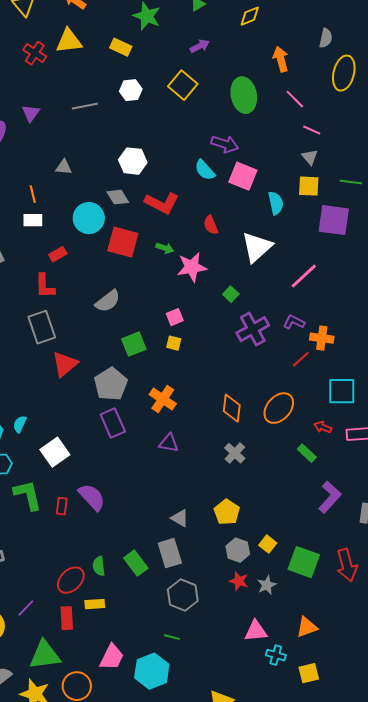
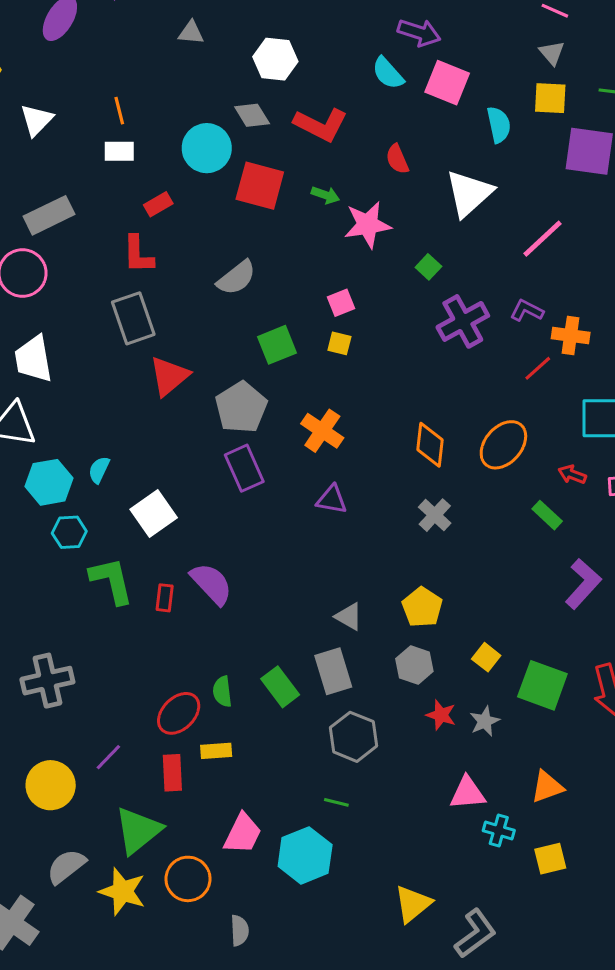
gray triangle: (64, 167) -> (191, 33), moved
gray hexagon: (238, 550) -> (414, 665), moved
green triangle: (45, 655) -> (138, 830), turned -32

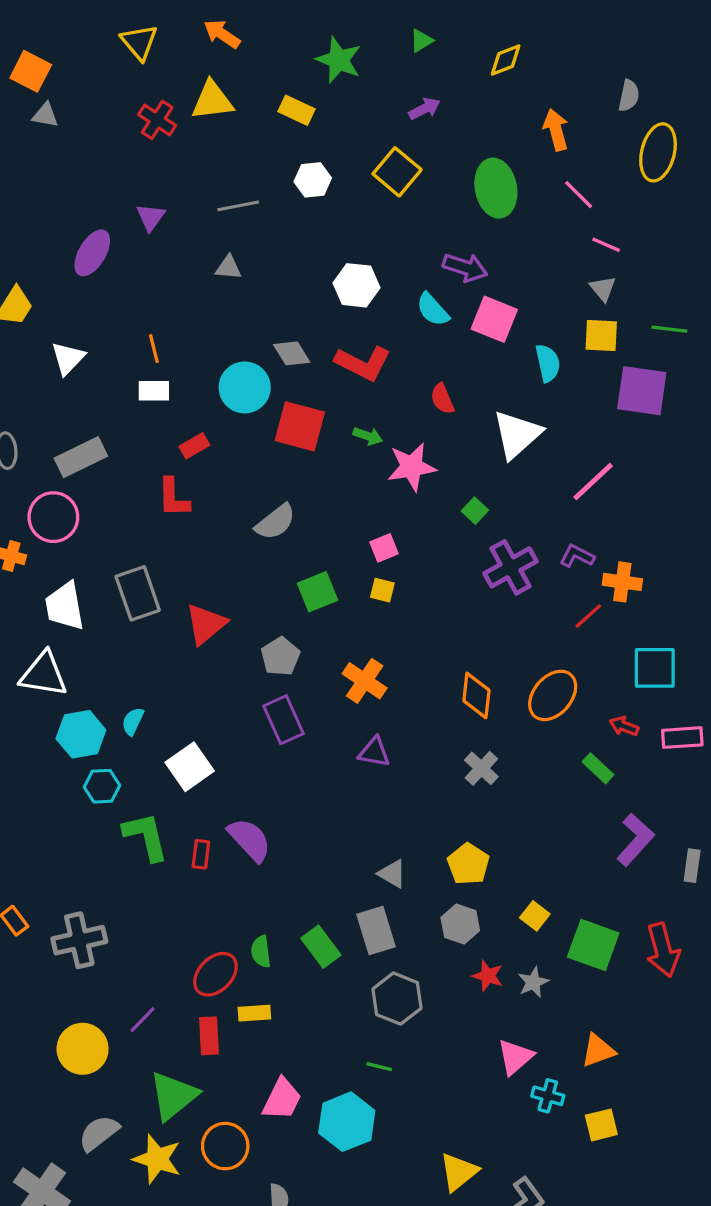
white hexagon: (275, 59) -> (357, 285), moved
gray rectangle: (133, 318) -> (138, 593), moved
gray pentagon: (241, 407) -> (280, 657), size x0.7
pink triangle: (468, 793) -> (515, 1057), turned -36

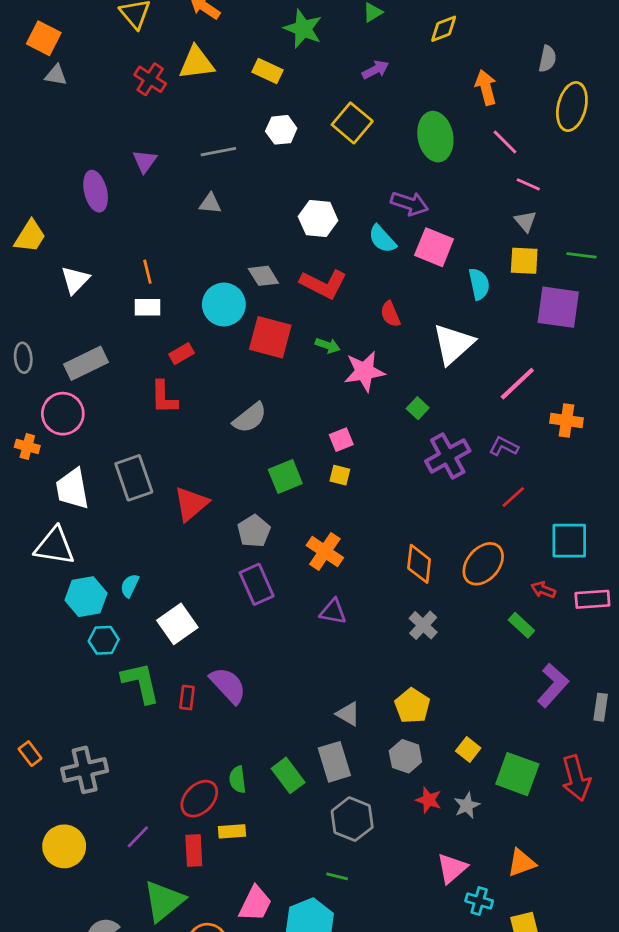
purple ellipse: (92, 253) -> (96, 191), turned -45
orange cross: (622, 582) -> (566, 421), moved
yellow circle: (83, 1049) -> (64, 846), moved

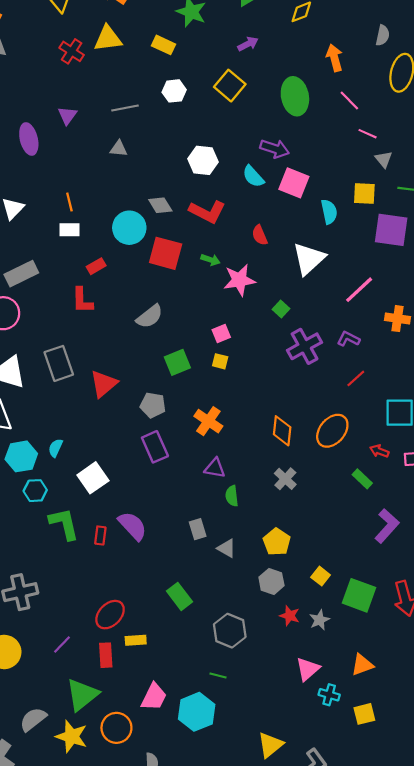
gray triangle: (526, 221) -> (384, 159), moved
gray pentagon: (254, 531) -> (153, 405), turned -30
gray rectangle: (334, 762) -> (198, 529), moved, size x0.7
green semicircle: (238, 779) -> (232, 496), moved

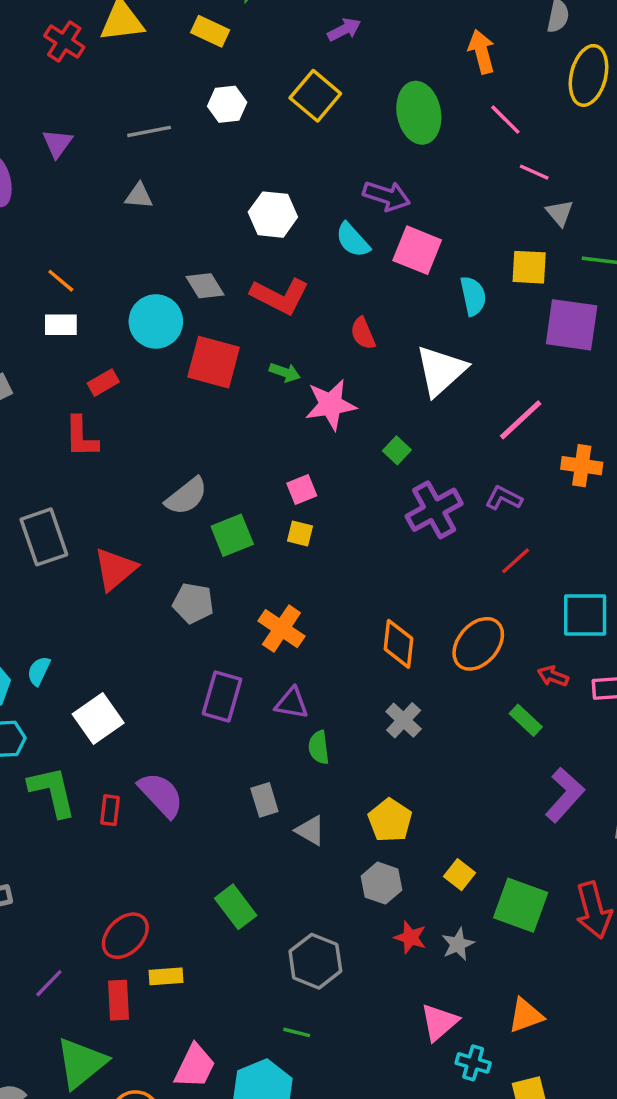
orange line: (69, 202) -> (61, 281), turned -36
gray semicircle: (150, 316) -> (186, 496), moved
purple rectangle: (155, 447) -> (222, 696), moved, turned 40

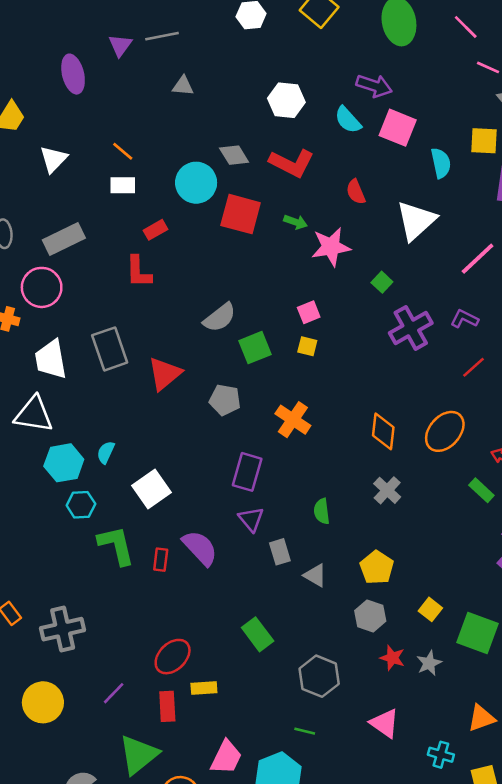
gray line: (149, 131) -> (162, 36), moved
purple triangle: (292, 703) -> (251, 519), moved, turned 40
pink triangle: (439, 1022) -> (385, 723), moved, turned -44

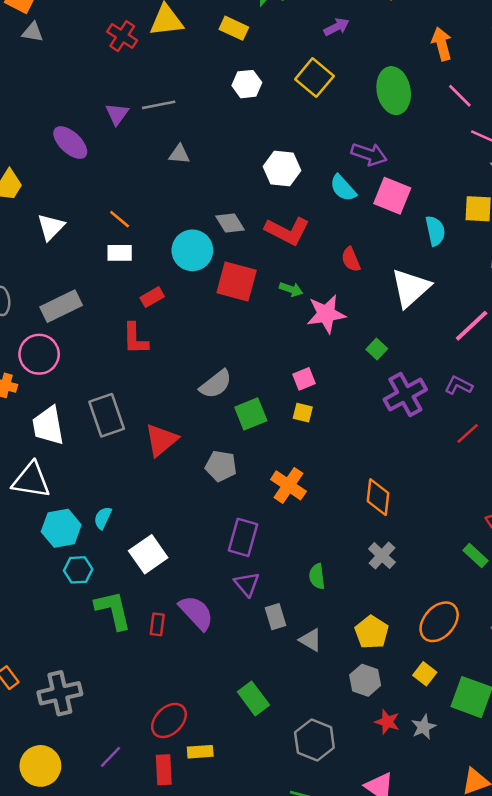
purple ellipse: (73, 74) -> (70, 143), turned -33
orange ellipse: (445, 431) -> (439, 622), moved

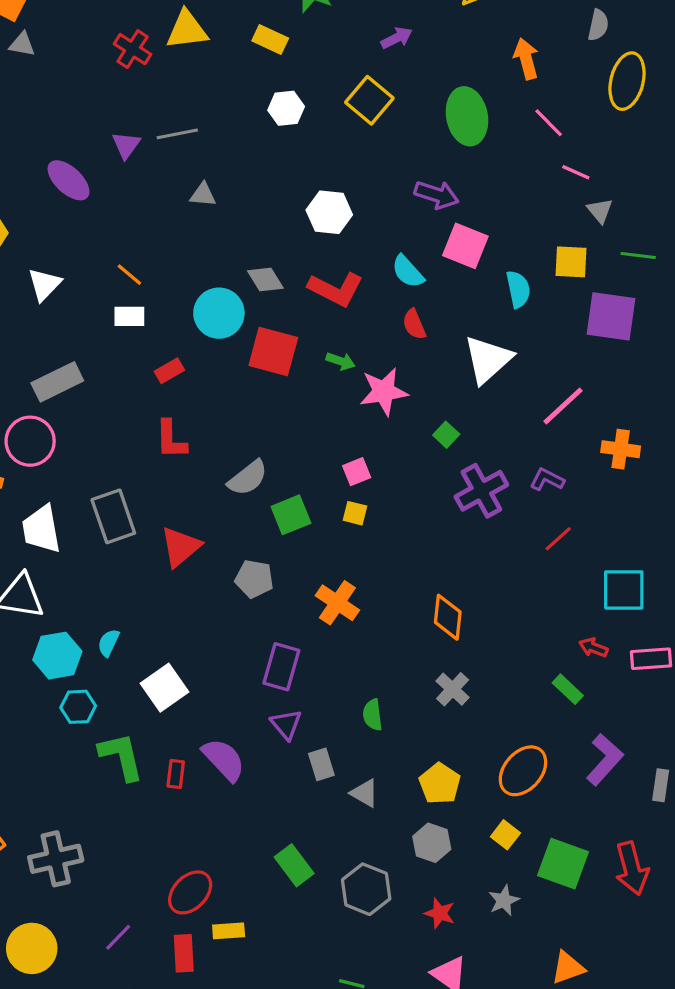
cyan semicircle: (343, 188) -> (408, 272), moved
red L-shape: (135, 339) -> (171, 440), moved
red star: (387, 722) -> (440, 913), moved
gray hexagon: (314, 740) -> (366, 889), moved

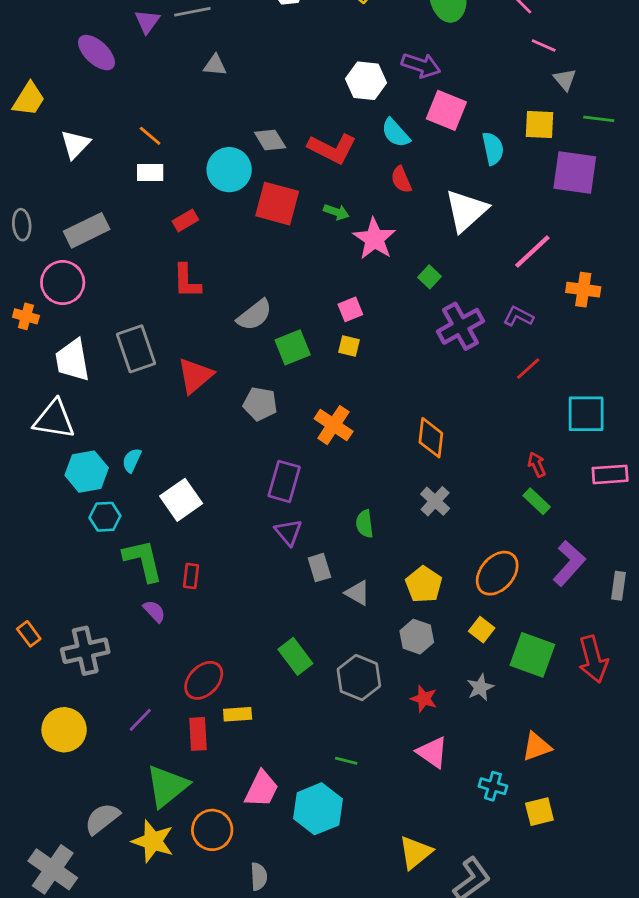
white hexagon: (329, 212) -> (366, 81), moved
pink star: (384, 392) -> (374, 239), turned -30
red arrow: (593, 648) -> (537, 465), moved, turned 45
purple semicircle: (224, 760) -> (154, 611), moved, size x0.6

